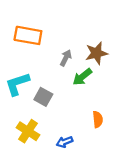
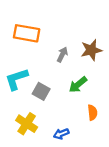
green arrow: (82, 77) -> (78, 85), moved

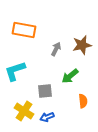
gray square: (41, 91) -> (45, 91), moved, turned -35
blue arrow: (61, 134) -> (47, 117), moved

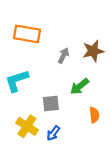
blue arrow: (47, 117) -> (53, 133), turned -32

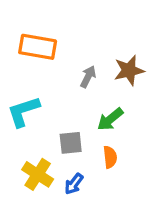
orange semicircle: (94, 115) -> (110, 157), moved

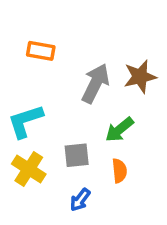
orange rectangle: (38, 47) -> (41, 51), size x0.7
gray arrow: (88, 77) -> (95, 83), size x1.6
yellow cross: (38, 174) -> (29, 169), moved

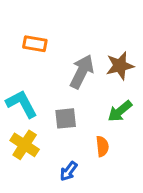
cyan L-shape: (25, 121) -> (22, 104), turned 80
green arrow: (119, 130) -> (120, 111), moved
gray square: (77, 155) -> (66, 118), moved

